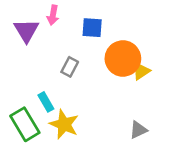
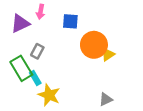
purple triangle: (26, 31) -> (20, 23), turned 36
gray rectangle: (70, 67) -> (37, 51), moved
green rectangle: (25, 124) -> (21, 68), moved

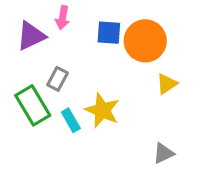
orange circle: (94, 45) -> (145, 41), moved
cyan rectangle: (35, 78) -> (71, 120), moved
yellow star: (49, 95) -> (102, 110), moved

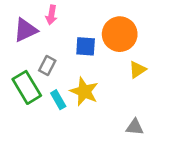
blue square: (109, 33) -> (86, 46), moved
gray triangle: (163, 153) -> (135, 127), turned 30

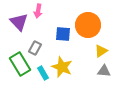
purple triangle: (25, 30) -> (19, 22), turned -48
gray triangle: (135, 127) -> (104, 71), moved

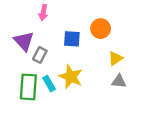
purple triangle: (19, 22) -> (24, 41), moved
orange circle: (88, 25) -> (101, 29), size x0.7
green rectangle: (20, 64) -> (28, 87), moved, turned 35

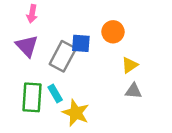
pink arrow: (43, 13) -> (32, 14), moved
gray rectangle: (40, 55) -> (63, 56), moved, size x1.6
yellow star: (71, 77) -> (76, 113), moved

